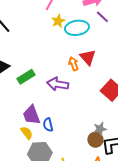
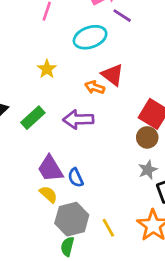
yellow star: (58, 21) -> (47, 69), moved
orange arrow: (74, 64) -> (95, 87), turned -40
brown circle: (95, 140) -> (147, 137), moved

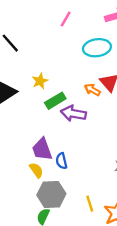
yellow star: (47, 69) -> (40, 81), moved
green rectangle: (33, 118) -> (55, 101), moved
yellow line: (108, 228) -> (90, 204), moved

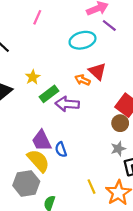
pink line: (66, 19) -> (37, 17), moved
yellow semicircle: (36, 170) -> (38, 161), size x1.6
gray hexagon: (51, 194) -> (26, 183), moved

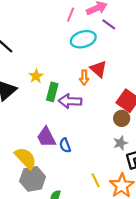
pink line: (37, 17) -> (71, 15), moved
orange arrow: (82, 80) -> (84, 78), turned -112
green rectangle: (49, 94) -> (52, 92), turned -36
yellow semicircle: (38, 161) -> (26, 158), moved

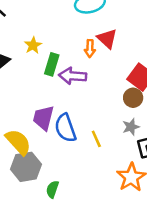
purple trapezoid: (46, 137) -> (43, 118), turned 40
blue semicircle: (65, 145) -> (65, 128), size x1.6
yellow line: (96, 180) -> (96, 139), moved

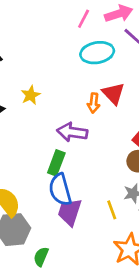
green rectangle: (52, 64) -> (56, 163), moved
purple trapezoid: (43, 118) -> (70, 212), moved
yellow line: (96, 139) -> (112, 210), moved

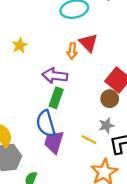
green rectangle: (56, 163) -> (56, 98), moved
yellow line: (112, 210) -> (89, 140), turned -42

